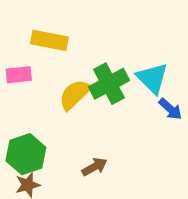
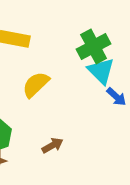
green cross: (109, 84) -> (94, 46), moved

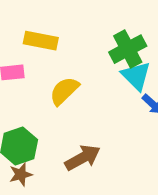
brown arrow: (52, 145) -> (83, 158), size x1.5

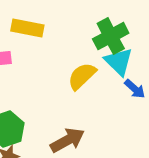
yellow semicircle: (64, 91) -> (82, 76), moved

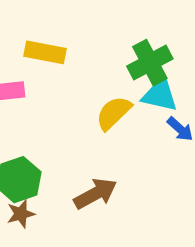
cyan triangle: (119, 62) -> (160, 95), turned -32

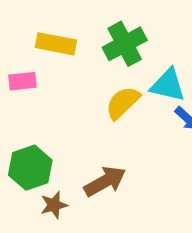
green cross: (150, 63) -> (125, 44), moved
brown star: (21, 214) -> (54, 205), moved

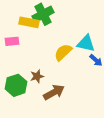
green cross: (125, 44) -> (43, 14), moved
brown star: (54, 205) -> (37, 76), moved

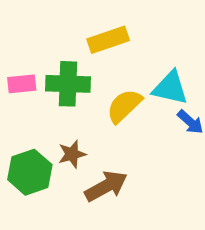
green cross: (43, 14) -> (68, 84), moved, turned 30
yellow rectangle: (29, 22) -> (108, 40), moved, turned -30

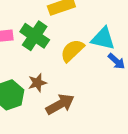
green cross: (68, 84) -> (35, 36), turned 32

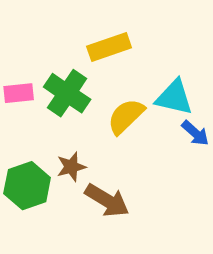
brown arrow: (60, 104) -> (107, 200), turned 60

